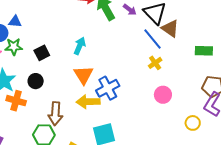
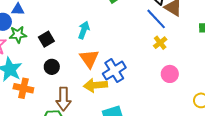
black circle: (36, 81) -> (52, 67), moved

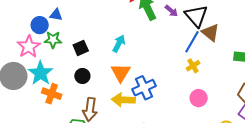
blue line: (156, 19) -> (192, 42), turned 65

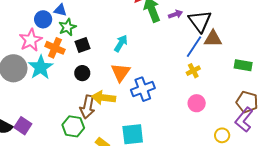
purple arrow: (171, 11) -> (176, 14), turned -64
brown triangle: (210, 33) -> (213, 39), turned -42
green star: (53, 40) -> (67, 27), moved, turned -30
orange cross: (52, 94) -> (55, 48), moved
yellow arrow: (123, 100) -> (104, 98), moved

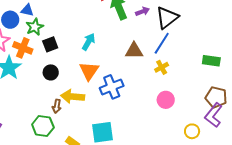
black triangle: (200, 21) -> (167, 18), turned 30
brown triangle: (213, 39) -> (134, 51), moved
brown arrow: (87, 107) -> (57, 106), size x0.6

